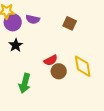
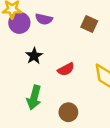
black star: (16, 45) -> (34, 56), moved
brown circle: (59, 71) -> (68, 112), moved

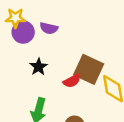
brown square: (89, 24) -> (89, 69), moved, size x1.6

